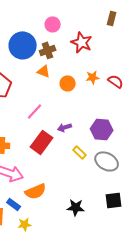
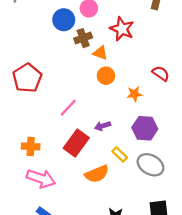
blue circle: (23, 45) -> (64, 20), moved, size x0.7
orange triangle: (44, 71) -> (100, 53), moved
orange star: (93, 77) -> (135, 94), moved
orange semicircle: (36, 191) -> (97, 174), moved

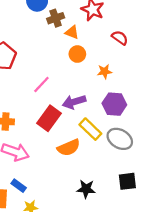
red semicircle: (161, 73) -> (120, 38), moved
purple arrow: (103, 126) -> (74, 102), size x1.5
yellow rectangle: (120, 154) -> (90, 129), size x1.5

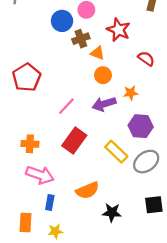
purple arrow: (74, 102) -> (104, 104), moved
gray ellipse: (120, 139) -> (146, 162), turned -65
orange semicircle: (69, 148) -> (87, 190), moved
blue rectangle: (19, 186) -> (50, 203), moved, turned 64

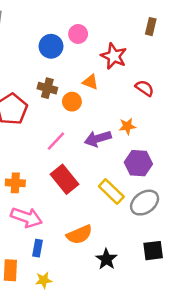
brown cross: (81, 39) -> (47, 88), moved, turned 35
orange circle: (103, 75) -> (72, 102), moved
red rectangle: (74, 141) -> (65, 179), turned -75
black star: (112, 212) -> (106, 259), turned 30

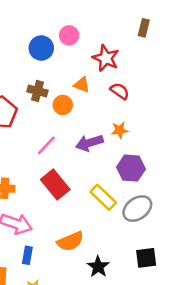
red semicircle: (145, 88) -> (120, 91), moved

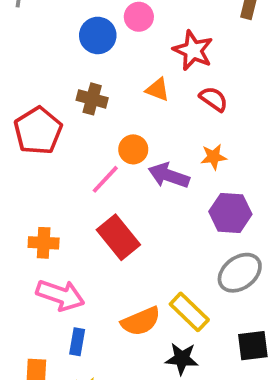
orange circle: (63, 105) -> (133, 149), moved
purple arrow: (89, 143) -> (169, 176), turned 36
yellow rectangle: (103, 197) -> (189, 312), moved
black star: (98, 267) -> (182, 359), turned -30

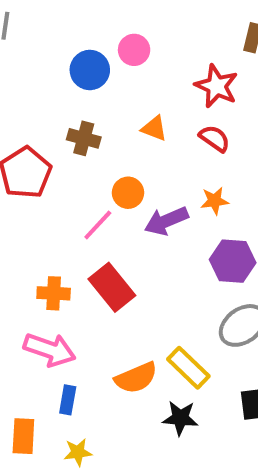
red star: (193, 50) -> (217, 86), moved
purple arrow: (169, 176) -> (166, 221), turned -42
orange cross: (44, 243) -> (54, 293), moved

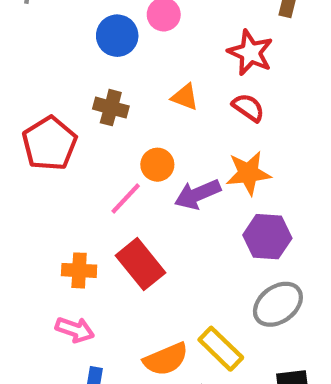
orange star: (215, 201) -> (248, 173), size x1.5
pink arrow: (50, 350) -> (75, 330), size x0.7

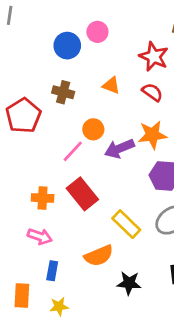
yellow rectangle: (221, 349) -> (126, 224), moved

